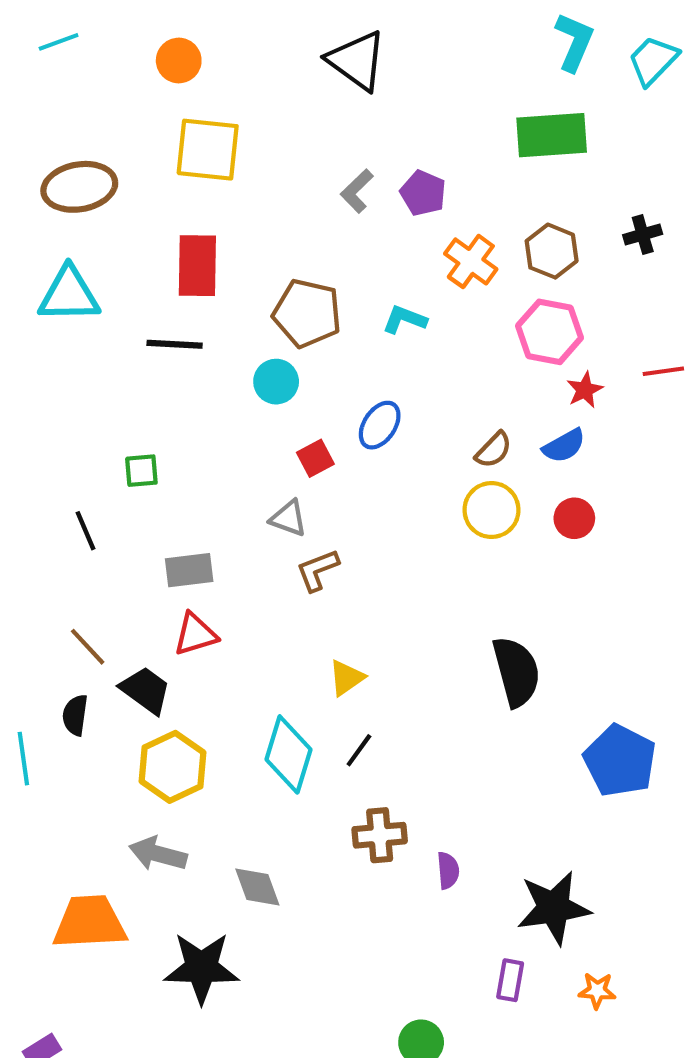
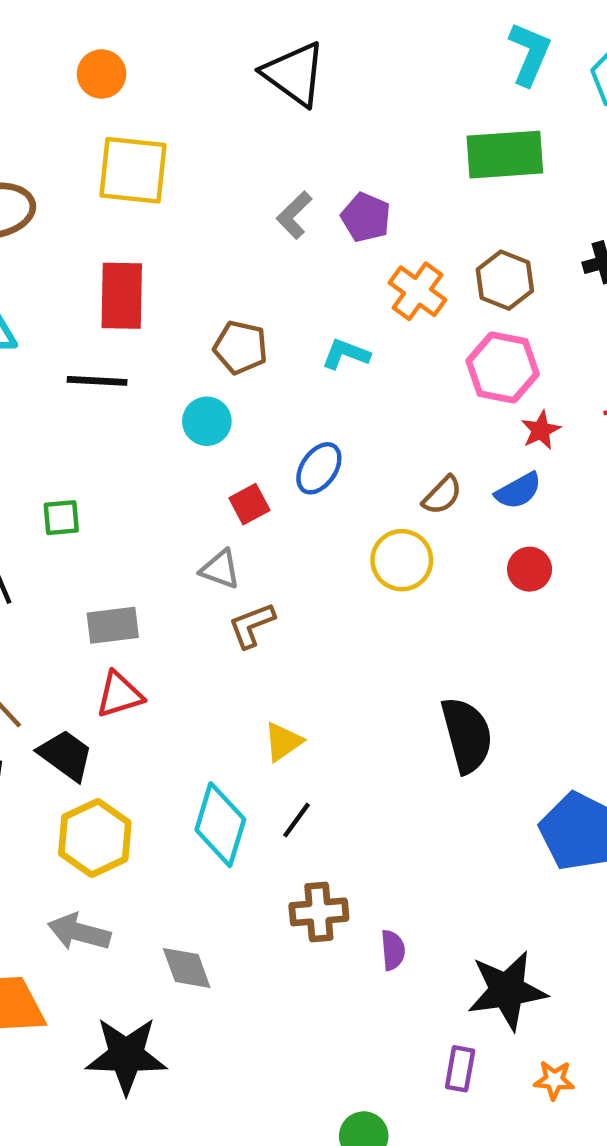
brown pentagon: (307, 313) -> (240, 347), size x0.7
yellow circle: (491, 510) -> (402, 560), moved

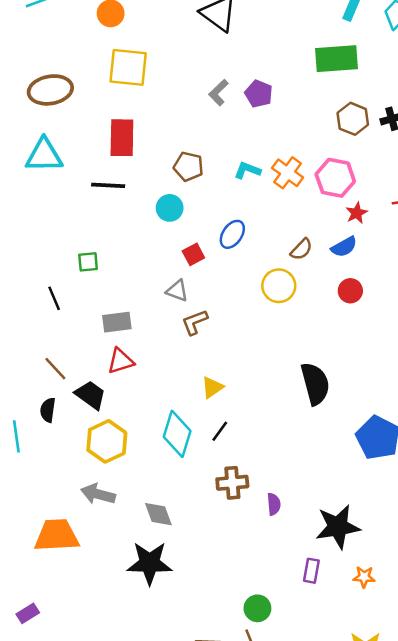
brown hexagon: (505, 280) -> (353, 119), moved
orange cross: (417, 291) -> (288, 173), moved
black star: (126, 1055) -> (150, 563), moved

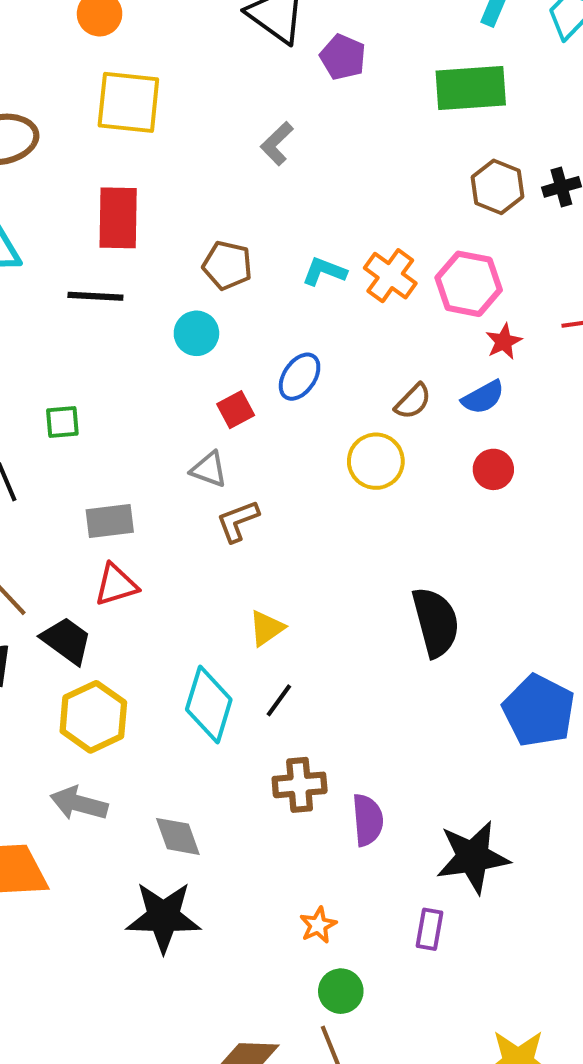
purple pentagon: (259, 94) -> (343, 57), moved
purple semicircle: (274, 504) -> (368, 820), size x1.4
orange star: (364, 577) -> (318, 925), moved, turned -30

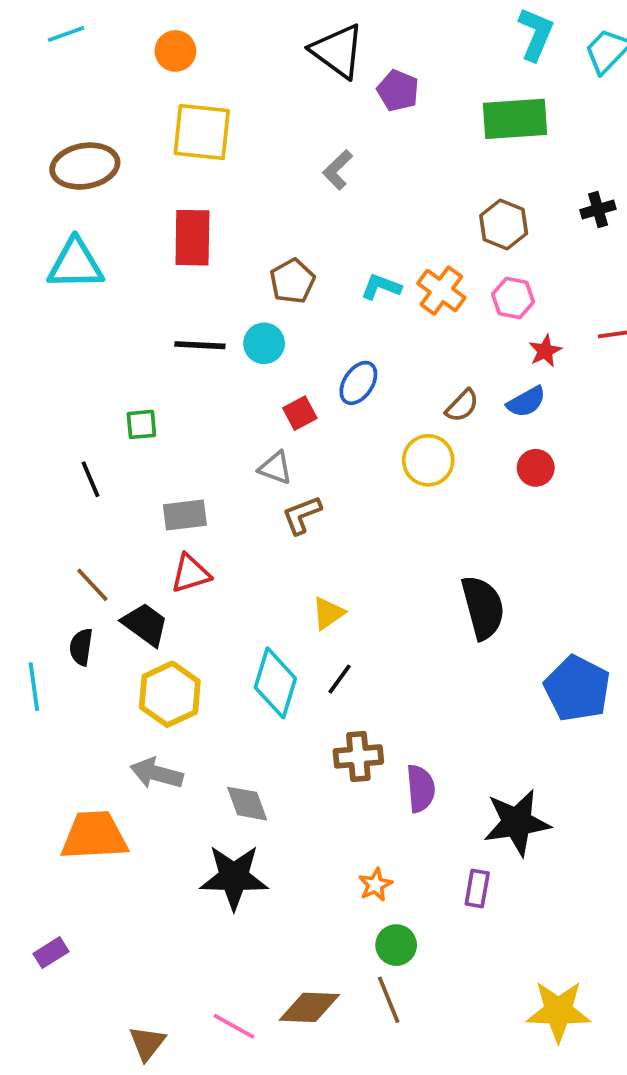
brown hexagon: (497, 187) -> (504, 225), moved
brown pentagon: (227, 265) -> (292, 281), turned 30
pink hexagon: (469, 284) -> (513, 298), size x0.7
black line: (95, 296) -> (200, 345), moved

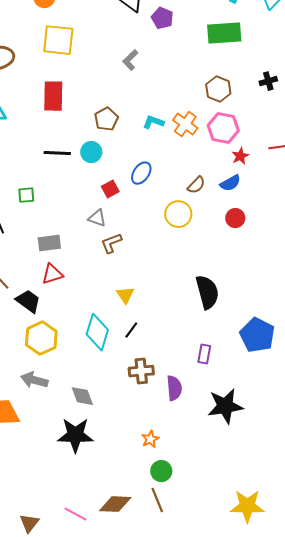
pink hexagon: (513, 298) -> (223, 128), size x1.4
yellow triangle: (328, 613) -> (125, 295), turned -30
purple rectangle: (477, 888) -> (204, 354), moved

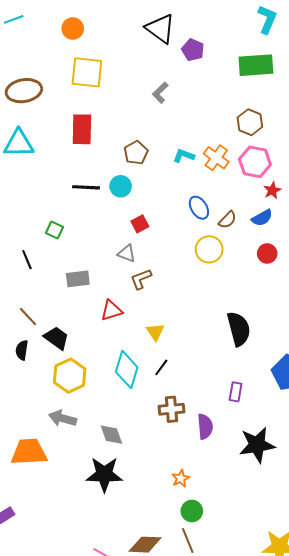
blue ellipse: (141, 173) -> (199, 208), moved, turned -65
green square: (26, 195) -> (54, 230), turned 30
red triangle: (52, 274) -> (111, 310), moved

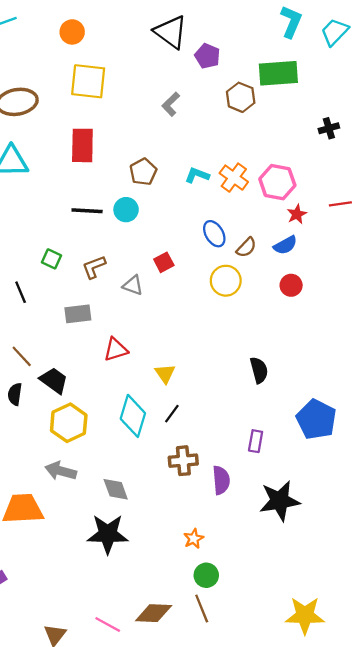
brown hexagon: (250, 122) -> (241, 97), moved
red square: (140, 224) -> (164, 262), moved
brown L-shape: (141, 279) -> (94, 267), moved
black semicircle: (239, 329) -> (259, 370), size x0.7

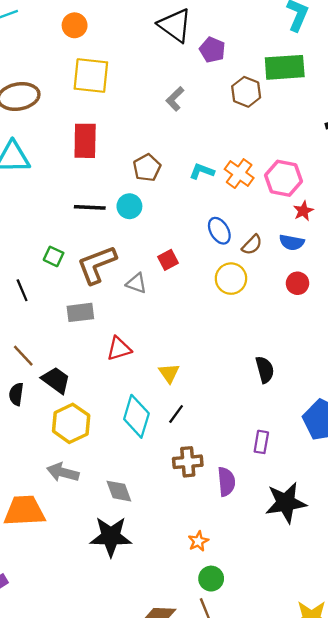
blue semicircle: (285, 245) -> (292, 242), turned 40
brown L-shape: (94, 267) -> (97, 265), size x1.6

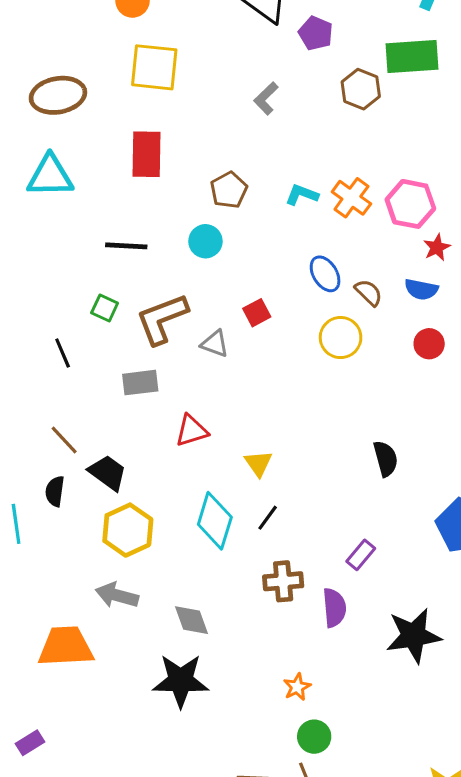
black line: (90, 207) -> (126, 246), moved
brown semicircle: (252, 245) -> (369, 292), turned -90
purple rectangle: (261, 442) -> (361, 555), moved, turned 30

